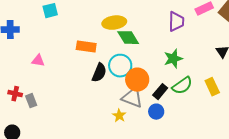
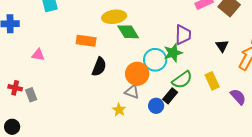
purple trapezoid: (176, 22) -> (183, 35), moved
cyan circle: (120, 66) -> (155, 60), moved
black rectangle: (160, 92) -> (170, 96), moved
gray triangle: (132, 98) -> (132, 92), size x0.7

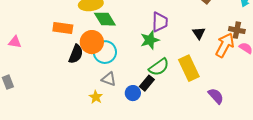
cyan circle: (155, 60) -> (105, 52), moved
orange circle: (137, 74) -> (92, 42), moved
yellow rectangle: (212, 81) -> (189, 68), size x1.4
purple semicircle: (238, 97) -> (216, 96), moved

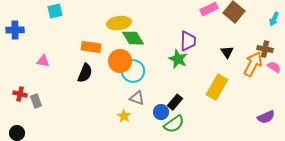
green star: (150, 40) -> (178, 59), turned -30
black semicircle: (76, 54) -> (85, 73), moved
green semicircle: (159, 67) -> (174, 124), moved
yellow rectangle: (189, 68) -> (217, 87), turned 55
purple semicircle: (216, 96) -> (266, 117), moved, turned 108

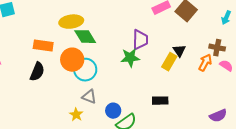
green star: (178, 59) -> (130, 58), turned -30
orange arrow: (253, 64) -> (205, 63), size x0.7
yellow rectangle: (217, 87) -> (169, 62), moved, size x0.7
black rectangle: (175, 102) -> (160, 101), moved, turned 49

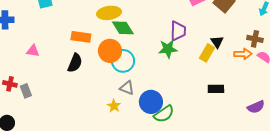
orange arrow: (205, 63) -> (243, 54), turned 60
black rectangle: (160, 101) -> (216, 89), moved
blue circle: (113, 111) -> (151, 102), size x1.5

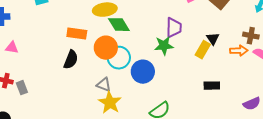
pink triangle: (33, 51) -> (12, 48), moved
gray triangle: (127, 88) -> (104, 85), moved
blue circle: (151, 102) -> (143, 72), moved
yellow star: (114, 106) -> (110, 103), size x1.6

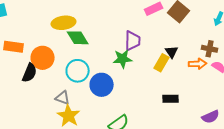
orange rectangle: (77, 34) -> (14, 47), moved
orange circle: (106, 48) -> (43, 58), moved

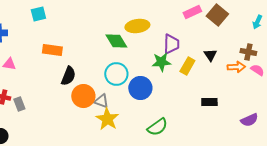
yellow ellipse: (64, 23) -> (137, 26), moved
orange circle: (43, 58) -> (83, 96), moved
yellow rectangle: (162, 63) -> (187, 66), moved

